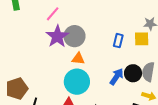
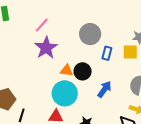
gray circle: (74, 36) -> (90, 34), moved
black circle: (133, 73) -> (83, 71), moved

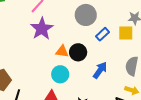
blue rectangle: (107, 53) -> (102, 34), turned 32
cyan circle: (65, 93) -> (60, 74), size x0.7

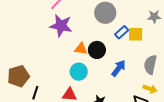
purple star: (42, 29) -> (61, 26), turned -30
yellow square: (126, 33) -> (136, 34), moved

